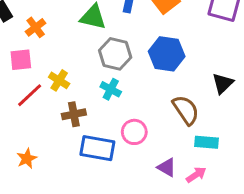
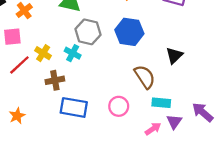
cyan cross: (111, 89) -> (73, 53), moved
pink circle: (134, 132) -> (119, 106), moved
purple triangle: (167, 167) -> (174, 122), moved, turned 35

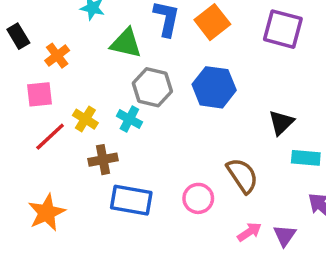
brown semicircle: (145, 77) -> (242, 175), moved
cyan rectangle: (161, 103) -> (306, 158), moved
orange star: (17, 116) -> (47, 213), size x1.5
purple triangle: (174, 122) -> (285, 235), moved

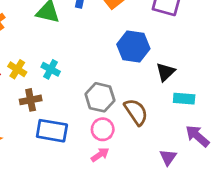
gray hexagon: (152, 87) -> (100, 97), moved
blue hexagon: (214, 87) -> (133, 47), moved
pink arrow: (249, 232) -> (100, 155), moved

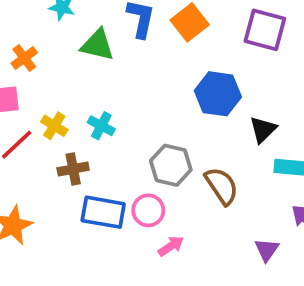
pink circle: (103, 129) -> (148, 210), moved

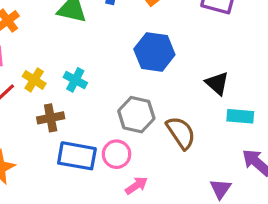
blue hexagon: (218, 94) -> (154, 52), moved
black triangle: (263, 130) -> (217, 83), turned -35

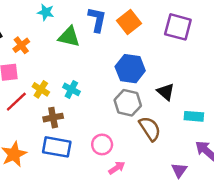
black triangle: (217, 83) -> (166, 92), moved
gray hexagon: (136, 115) -> (128, 103), moved
blue rectangle: (77, 156) -> (57, 147), moved

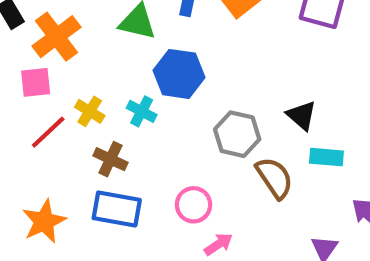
orange cross: (21, 45) -> (56, 37), size x1.6
blue hexagon: (130, 69) -> (179, 74), moved
cyan rectangle: (194, 116) -> (326, 157), moved
brown cross: (53, 118) -> (110, 159), turned 36

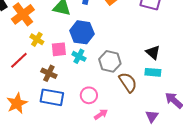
pink square: (36, 82) -> (59, 49), moved
yellow cross: (90, 111) -> (37, 39), moved
cyan cross: (142, 111) -> (79, 56), moved
black triangle: (302, 116) -> (153, 52), moved

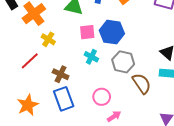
blue hexagon: (82, 32) -> (112, 32), moved
pink square: (59, 49) -> (87, 32), moved
blue rectangle: (52, 97) -> (64, 99), turned 60

